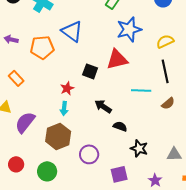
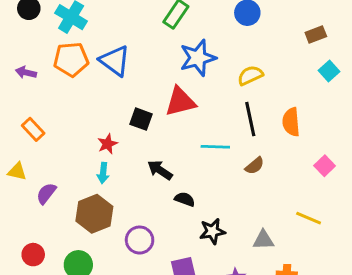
orange pentagon: (42, 47) -> (71, 59), moved
purple semicircle: (25, 122) -> (46, 193), size x0.7
black star: (139, 148) -> (212, 231), turned -30

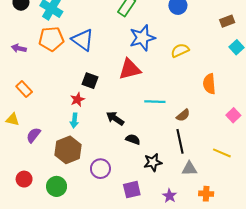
black square: (141, 119) -> (90, 81), moved
black line: (250, 119) -> (180, 141), moved

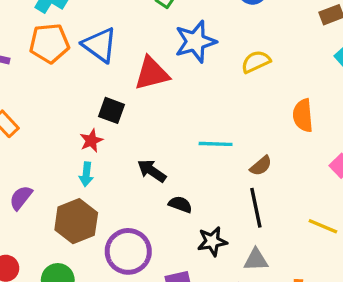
red triangle: (130, 69) -> (152, 73), moved
purple circle: (100, 169) -> (128, 251), size x1.4
gray triangle: (189, 169) -> (256, 260), moved

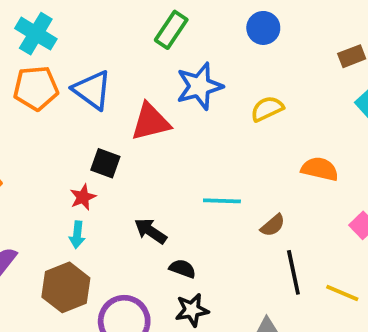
orange semicircle: (303, 115) -> (320, 169), turned 108
black line: (256, 208) -> (293, 272), moved
black star: (212, 241) -> (192, 310), moved

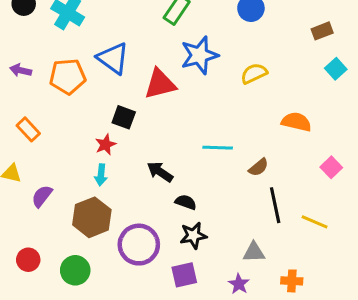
orange pentagon: (36, 88) -> (68, 76), moved

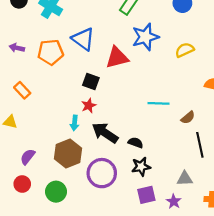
red star: (105, 145) -> (89, 106), moved
black arrow: (160, 172) -> (105, 133), moved, size x1.4
purple semicircle: (42, 196) -> (28, 157), moved
purple square: (184, 275) -> (146, 195), moved

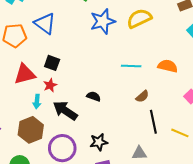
yellow semicircle: (185, 50) -> (139, 18), moved, size x1.4
red triangle: (117, 58) -> (25, 74), moved
cyan line: (158, 103) -> (131, 66), moved
black semicircle: (136, 143) -> (94, 96), moved

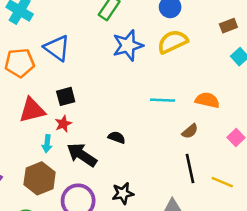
black square: (52, 63) -> (66, 96), turned -35
brown semicircle: (142, 96) -> (190, 131), moved

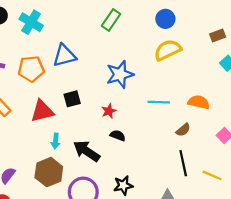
blue star: (128, 45) -> (120, 74), moved
blue triangle: (57, 48) -> (64, 56), turned -50
red star: (63, 124) -> (109, 111), moved

